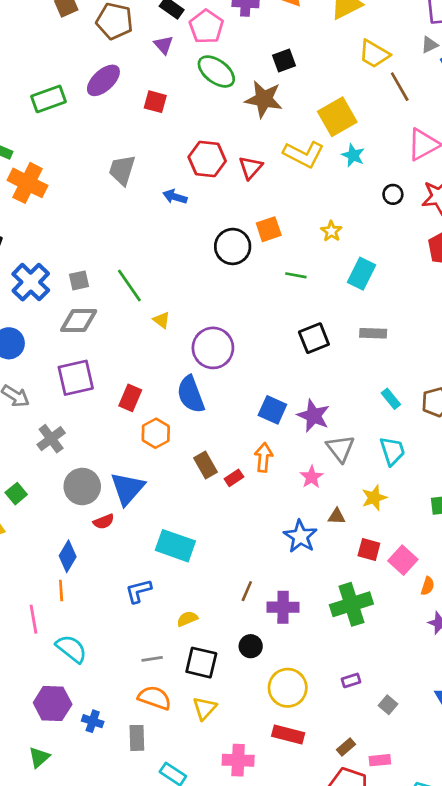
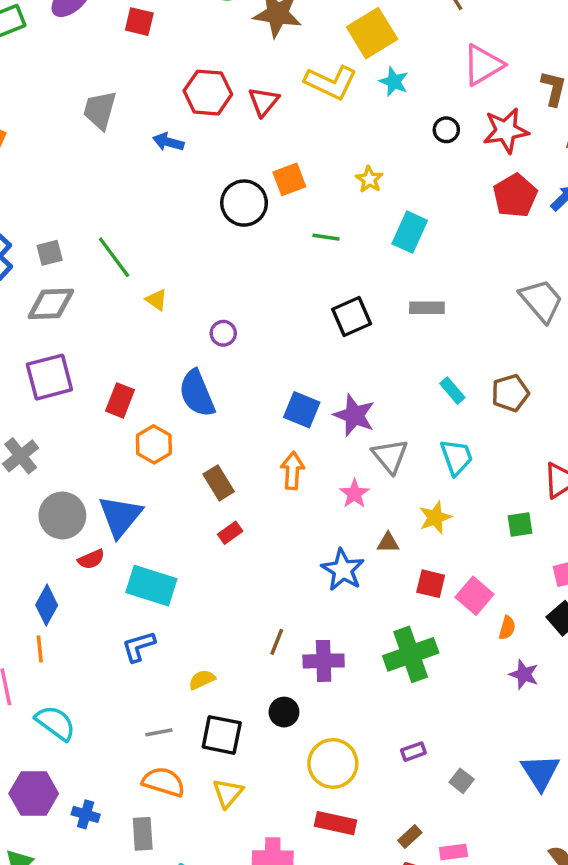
purple circle: (213, 348) -> (223, 333), size x0.5
red rectangle: (234, 478) -> (230, 533), moved
cyan rectangle: (175, 546) -> (151, 586), moved

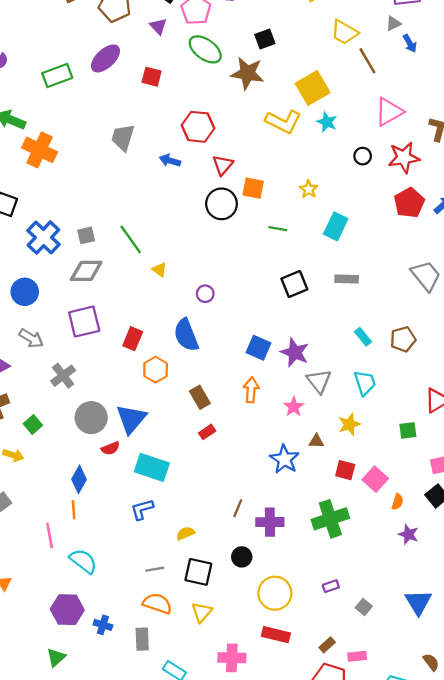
red triangle: (264, 102) -> (223, 165), moved
orange square: (289, 179) -> (253, 188), turned 30

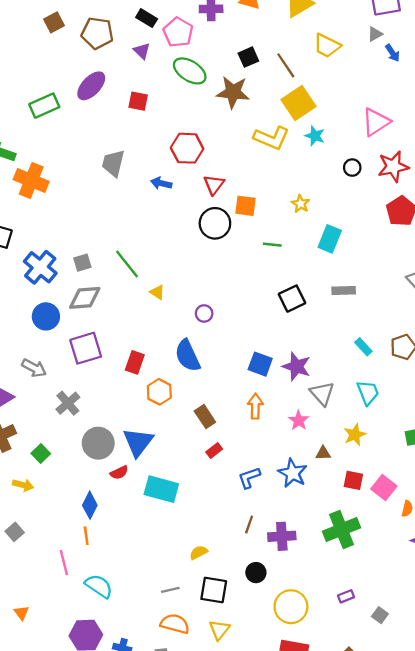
brown line: (367, 61) -> (286, 65), moved
blue circle: (25, 292) -> (46, 316), moved
blue L-shape: (142, 509) -> (249, 478), moved

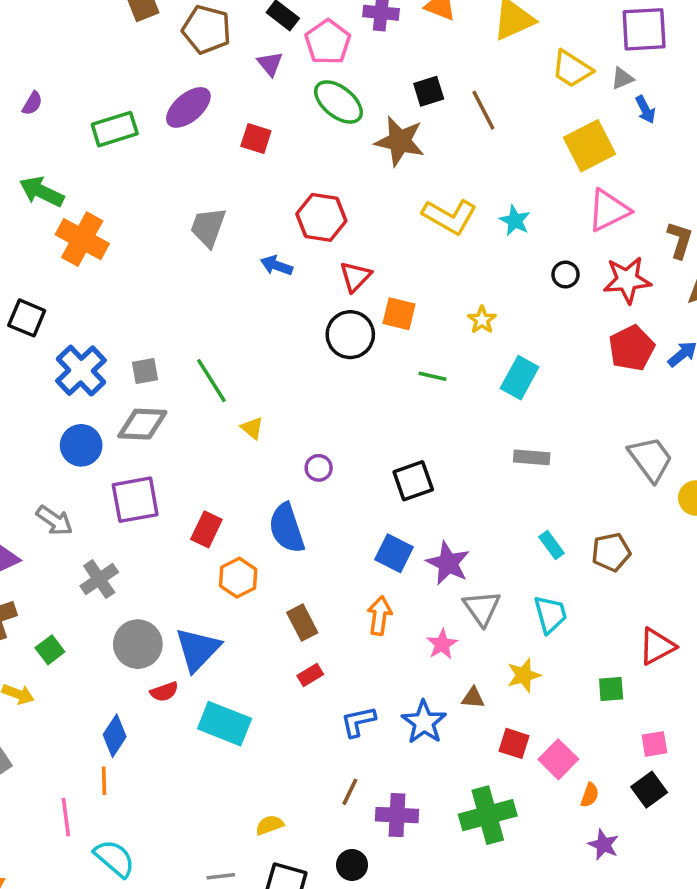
yellow trapezoid: (327, 46) -> (572, 69), moved
yellow square: (299, 103) -> (590, 146), moved
black square: (292, 299) -> (413, 481), moved

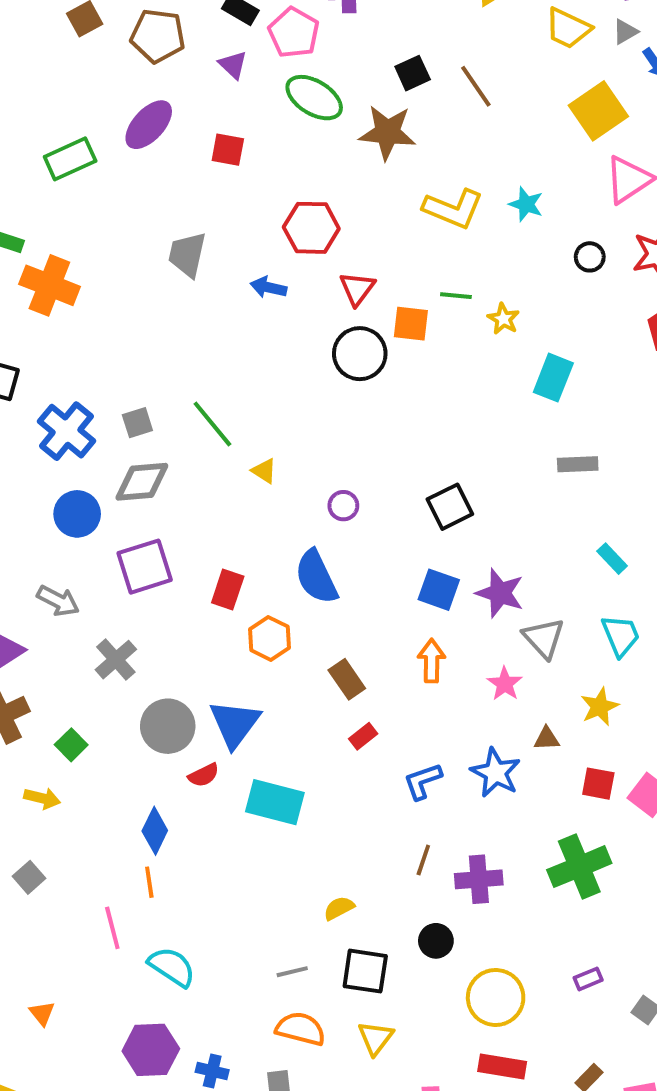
green line: (433, 376) -> (456, 296), moved

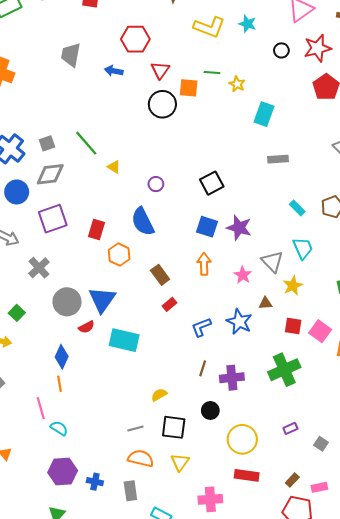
gray triangle: (544, 638) -> (272, 262), moved
cyan semicircle: (172, 967) -> (59, 428), moved, size x0.7

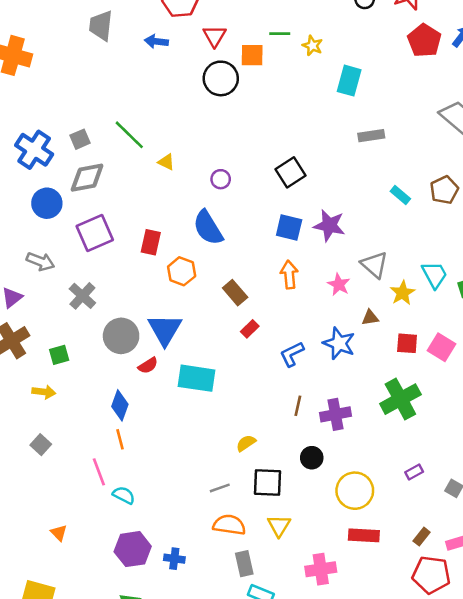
cyan trapezoid: (303, 248) -> (434, 275), moved
green square: (17, 313) -> (59, 355), turned 35
gray rectangle: (130, 491) -> (244, 564), moved

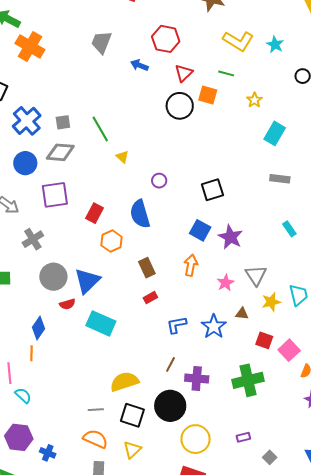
green line: (280, 34) -> (226, 73), moved
yellow semicircle: (246, 443) -> (124, 382), size x1.8
black circle: (312, 458) -> (170, 406), size x1.8

